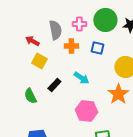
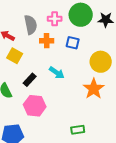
pink hexagon: (86, 111) -> (35, 106), moved

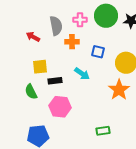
blue square: (73, 43) -> (98, 52), moved
yellow square: (15, 56) -> (40, 67), moved, turned -35
black rectangle: (30, 80) -> (55, 81), turned 40

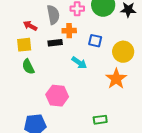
yellow square: (40, 67) -> (24, 45), moved
black rectangle: (55, 81) -> (55, 43), moved
green semicircle: (31, 92) -> (28, 67), moved

